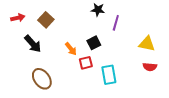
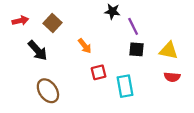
purple line: (116, 23) -> (133, 26), turned -42
black square: (94, 43) -> (136, 49), moved, turned 32
orange arrow: (71, 49) -> (85, 46), moved

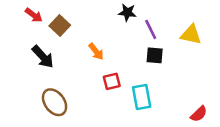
red arrow: (20, 21) -> (34, 15), moved, turned 49
yellow triangle: (169, 51) -> (191, 35), moved
red semicircle: (172, 77) -> (199, 114), moved, turned -49

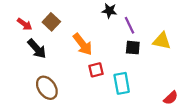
red arrow: (34, 15) -> (25, 24), moved
yellow triangle: (191, 35) -> (162, 41), moved
orange arrow: (96, 52) -> (83, 44), size x1.5

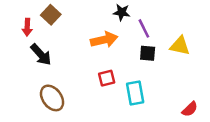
brown square: (51, 22) -> (51, 15), moved
red arrow: (25, 24) -> (27, 27), turned 56
orange arrow: (83, 44) -> (104, 40), moved, turned -65

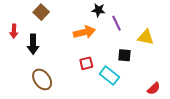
red arrow: (27, 27) -> (14, 31), moved
black square: (148, 53) -> (125, 55), moved
black arrow: (41, 55) -> (33, 44), turned 42
cyan rectangle: (135, 93) -> (109, 75), turned -42

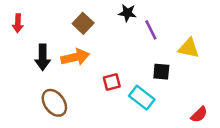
brown square: (41, 12) -> (83, 23), moved
red arrow: (14, 31) -> (18, 23), moved
orange arrow: (84, 32) -> (75, 57), moved

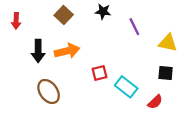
black star: (127, 13) -> (103, 12), moved
brown square: (83, 23) -> (64, 15), moved
black square: (161, 72) -> (166, 73), moved
red semicircle: (199, 115) -> (155, 102), moved

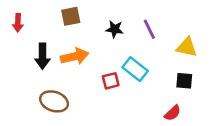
black star: (103, 12) -> (115, 29), moved
brown square: (64, 15) -> (71, 16), turned 36
cyan rectangle: (126, 87) -> (135, 69), moved
brown ellipse: (49, 92) -> (54, 101), turned -35

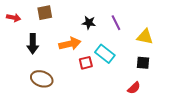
brown square: (71, 16) -> (45, 13), moved
red arrow: (18, 23) -> (14, 18), turned -80
orange arrow: (75, 56) -> (70, 44), moved

